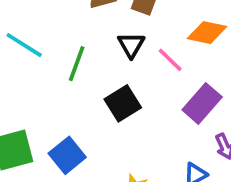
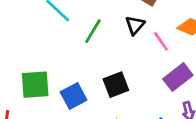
black square: (123, 103) -> (116, 85), moved

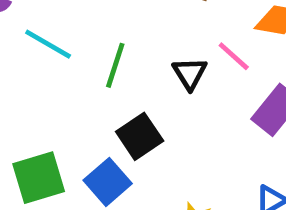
black triangle: (135, 25) -> (190, 73), moved
black square: (116, 85) -> (140, 136), moved

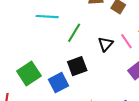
cyan line: (48, 44) -> (47, 17), turned -40
green square: (39, 178) -> (29, 73), turned -30

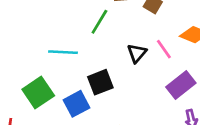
cyan line: (47, 17) -> (63, 52), moved
green line: (74, 33) -> (99, 22), moved

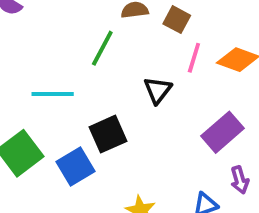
pink line: (164, 49) -> (194, 58), moved, turned 55

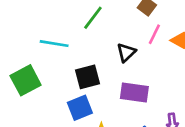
purple rectangle: (223, 132) -> (134, 92), moved, turned 40
blue square: (76, 167) -> (80, 108), moved

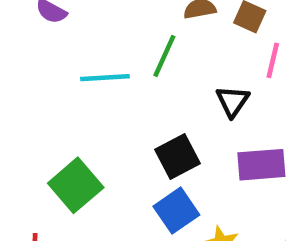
cyan line: (54, 44) -> (105, 78), moved

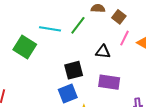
black triangle: (233, 101) -> (103, 52), turned 49
green square: (76, 185) -> (25, 47), moved, turned -30

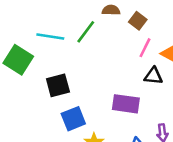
black triangle: (103, 52) -> (153, 76), moved
black square: (74, 70) -> (58, 85), moved

